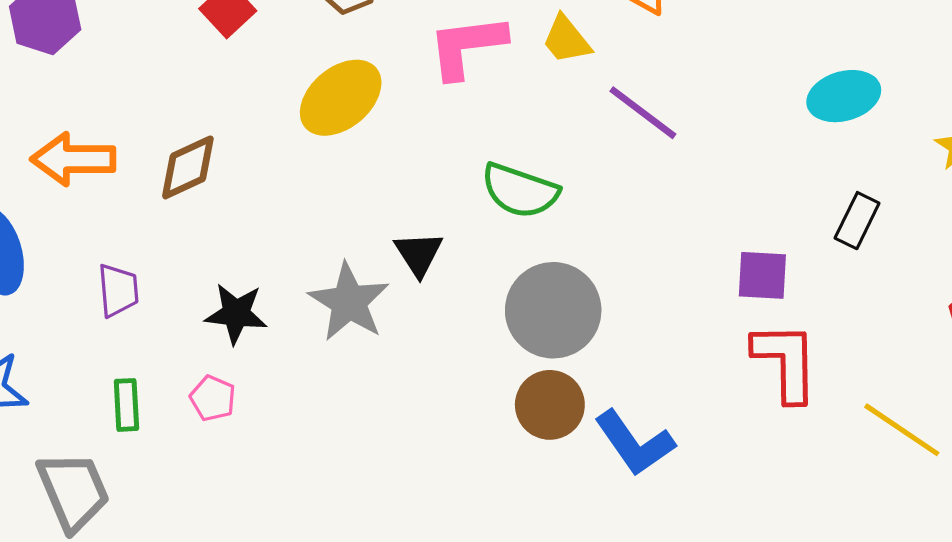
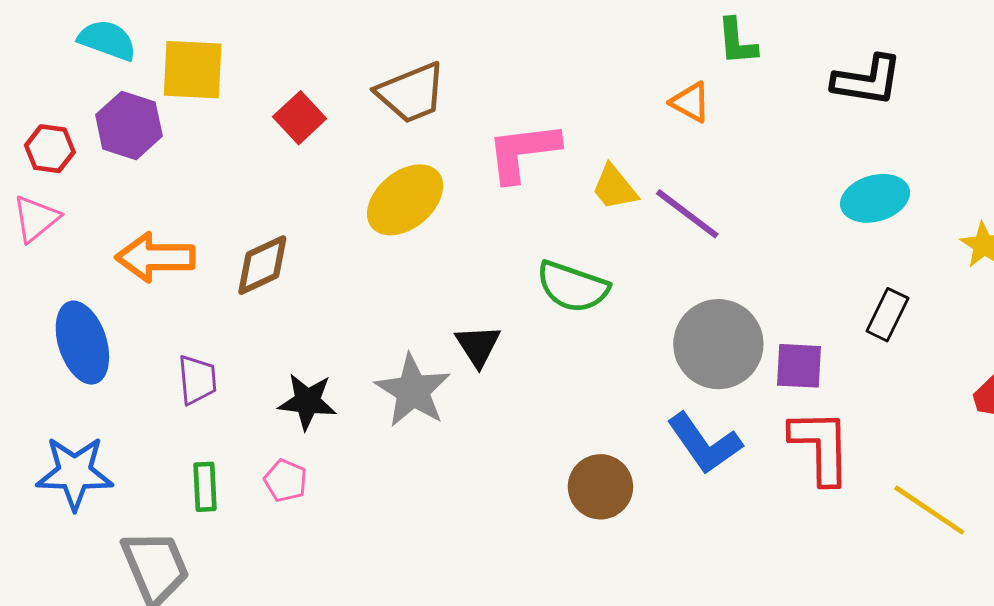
yellow trapezoid: (566, 40) -> (614, 187), moved
gray circle: (553, 310) -> (718, 344), moved
blue L-shape: (635, 443) -> (704, 443), moved

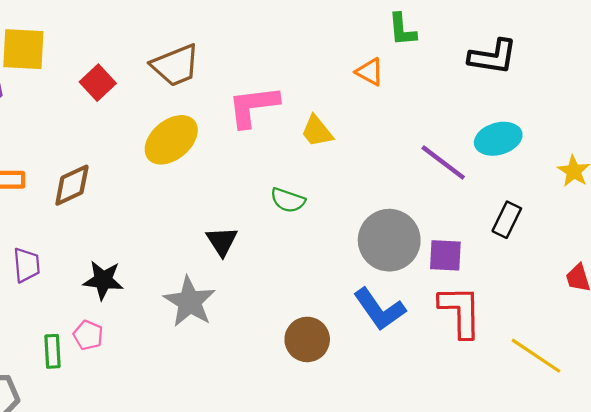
purple line: (687, 214) -> (443, 162), moved
green semicircle: (573, 287) -> (288, 200), size x0.7
gray star: (413, 391) -> (190, 302), moved
green rectangle: (205, 487) -> (52, 351), moved

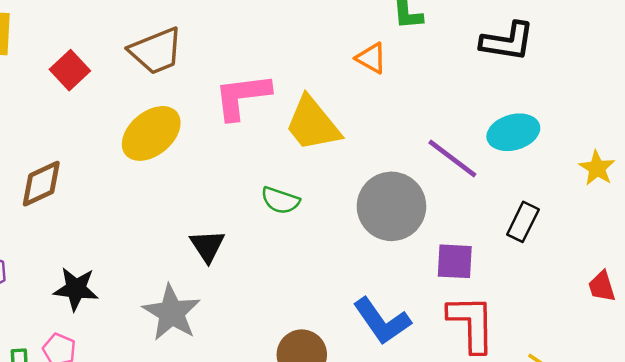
yellow trapezoid: (317, 131) -> (313, 124), size x1.6
gray circle: (389, 240) -> (391, 206), moved

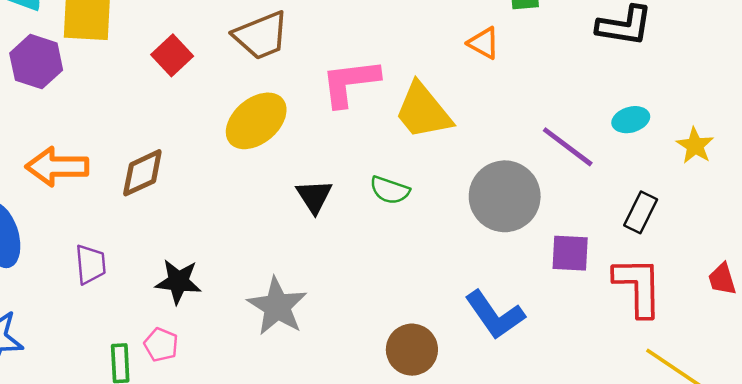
cyan ellipse: (513, 132) -> (631, 120), size x0.7
yellow star: (597, 168) -> (695, 146), moved
black triangle: (207, 246) -> (314, 196), moved
red L-shape: (472, 323) -> (638, 287), moved

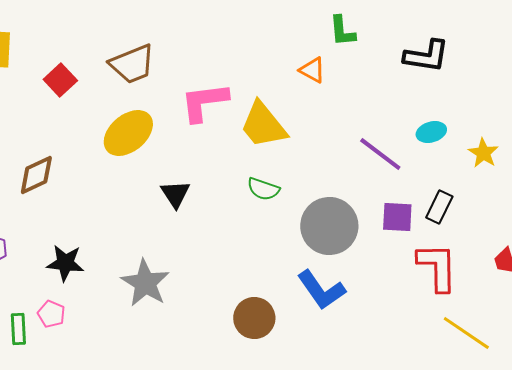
green semicircle: (390, 190) -> (263, 189), moved
gray circle: (505, 196) -> (329, 226), moved
purple square: (570, 253) -> (397, 217), moved

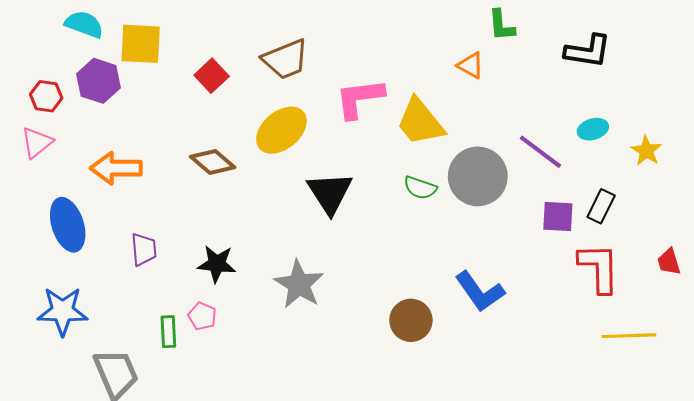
brown diamond: (36, 175) -> (213, 162), moved, turned 66
black triangle: (175, 194) -> (330, 193), size x1.5
gray circle: (329, 226) -> (478, 176), moved
yellow line: (466, 333) -> (629, 336), turned -36

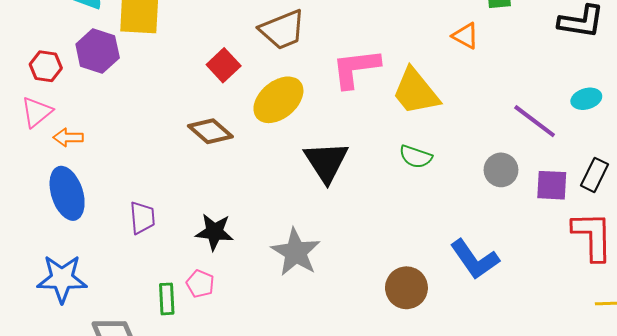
red square: (212, 76) -> (224, 65), moved
orange arrow: (116, 168) -> (68, 137), moved, size x0.6
gray circle: (478, 176) -> (501, 170), moved, size x0.6

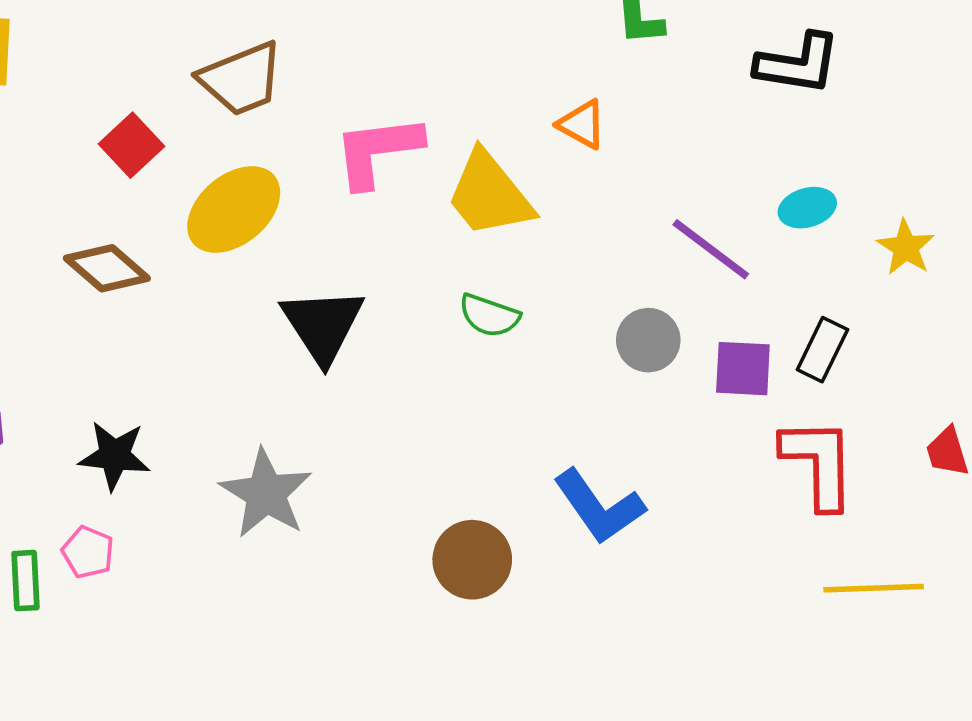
orange triangle: (465, 36) -> (582, 124), moved

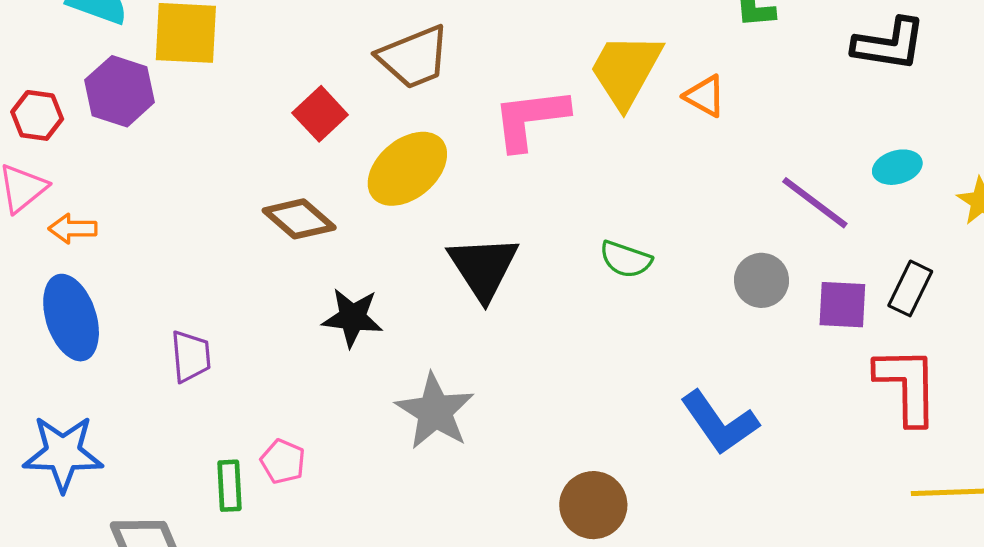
yellow trapezoid: (489, 194) -> (626, 70), moved, turned 68
black star: (114, 456) -> (352, 318), moved
brown circle: (472, 560) -> (593, 505), moved

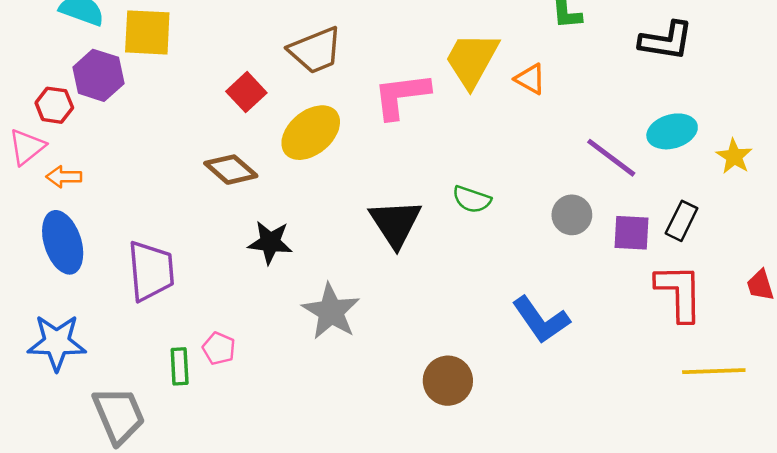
red hexagon: (37, 115) -> (54, 105), moved
cyan ellipse: (897, 167) -> (672, 131), size x1.4
black triangle: (483, 267) -> (395, 223), moved
purple trapezoid: (191, 356) -> (151, 271), size x1.6

